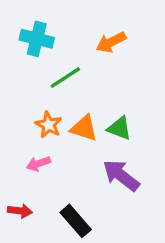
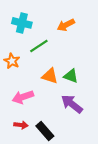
orange star: (49, 125) -> (12, 61), moved
pink arrow: (38, 164) -> (23, 97), size x1.5
red arrow: (20, 211) -> (21, 125), moved

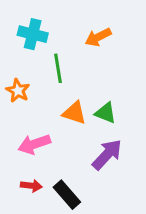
green line: (39, 46) -> (58, 68), turned -66
purple arrow: (72, 104) -> (107, 155), turned 95

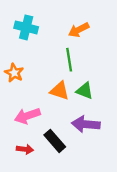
green line: (58, 68) -> (69, 60), moved
purple arrow: (107, 155) -> (86, 124), turned -128
black rectangle: (67, 195) -> (55, 141), moved

